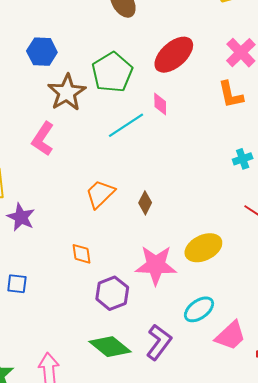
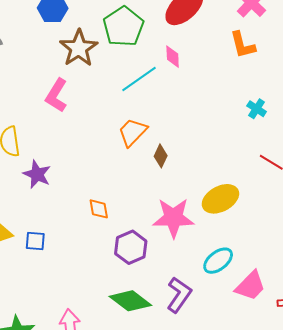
cyan cross: (243, 159) -> (257, 109), turned -36
orange trapezoid: (100, 194) -> (133, 132), moved

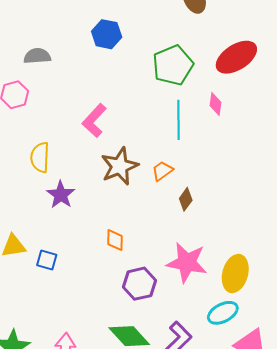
brown star: (79, 48) -> (120, 166), moved
cyan line: (139, 79) -> (179, 120), turned -66
orange trapezoid: (133, 132) -> (162, 171), size x0.7
yellow ellipse: (220, 199) -> (235, 274), moved, turned -57

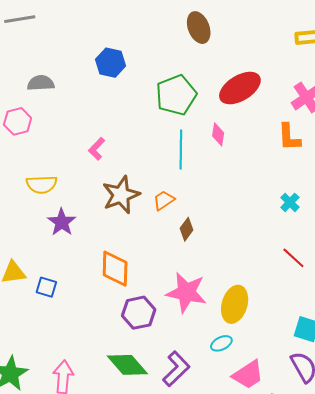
pink L-shape: (94, 121) -> (97, 149), size x0.7
yellow semicircle: (40, 157) -> (42, 184), turned -96
orange diamond: (115, 240) -> (115, 269), size x1.6
cyan ellipse: (223, 313) -> (221, 343), size x0.7

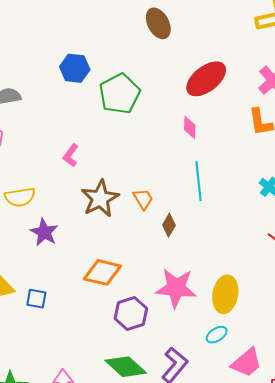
green pentagon: (176, 95) -> (120, 94), moved
cyan line: (181, 149) -> (199, 181), moved
orange trapezoid: (164, 200) -> (143, 199), turned 100
orange diamond: (115, 269) -> (103, 272), turned -72

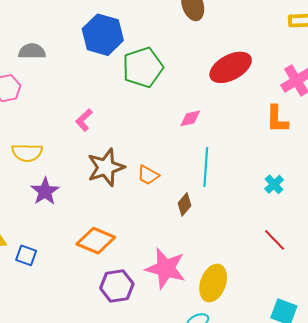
blue hexagon: (75, 68) -> (103, 35), size x1.4
pink diamond: (190, 127) -> (190, 118), moved, turned 65
orange trapezoid: (143, 199) -> (148, 175), turned 140
brown diamond: (169, 225) -> (185, 204), moved

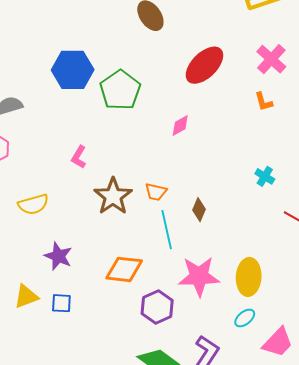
orange L-shape: (277, 119) -> (264, 102), size x0.7
cyan line: (206, 167) -> (167, 230), moved
cyan cross: (274, 184) -> (265, 176), moved
purple star: (45, 191) -> (58, 256), moved

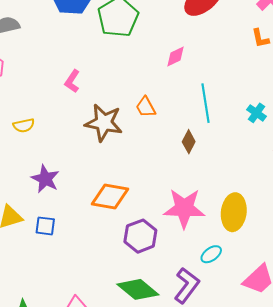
orange trapezoid: (156, 192) -> (146, 107), moved, turned 45
brown star: (113, 196) -> (104, 123), turned -30
yellow semicircle: (33, 204) -> (24, 125), size x0.7
cyan line: (167, 230) -> (206, 103), moved
cyan ellipse: (245, 318) -> (211, 254), moved

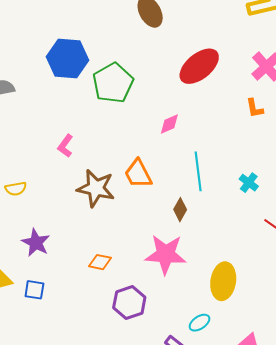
orange trapezoid: (146, 107) -> (138, 174), size x1.4
orange diamond: (110, 196) -> (100, 262), size x0.6
pink star: (184, 208) -> (166, 254), moved

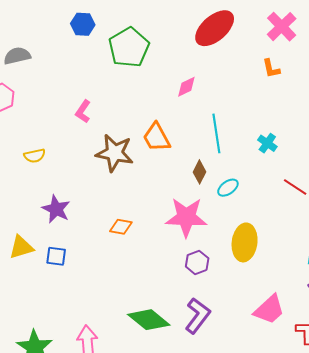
blue hexagon: (68, 59) -> (83, 24), size x0.6
purple hexagon: (129, 303) -> (197, 262), moved, size x0.7
cyan ellipse: (199, 323) -> (228, 188), moved

